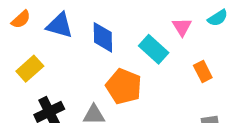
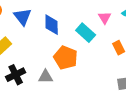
blue triangle: (60, 25) -> (23, 17), turned 36

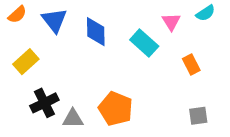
orange pentagon: (66, 58) -> (116, 109), moved
gray triangle: (46, 77) -> (73, 119), moved

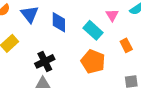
black cross: (44, 103) -> (45, 61), moved
orange pentagon: (116, 109) -> (93, 61), moved

